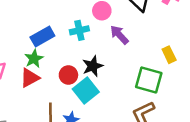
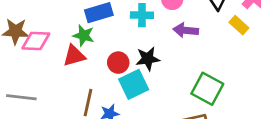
purple arrow: (119, 35) -> (186, 30), turned -55
yellow rectangle: (169, 55) -> (239, 25), moved, turned -35
green star: (34, 59) -> (84, 35), turned 30

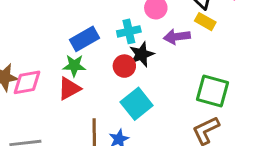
yellow rectangle: (239, 25) -> (205, 22), moved
black star: (148, 59) -> (142, 54), moved
red circle: (118, 63) -> (124, 66), moved

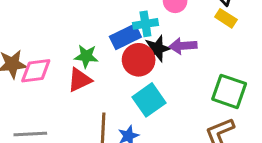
purple arrow: (177, 37) -> (183, 46), moved
blue rectangle: (84, 39) -> (125, 37), moved
red circle: (124, 66) -> (139, 60), size x1.4

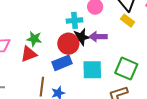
blue rectangle: (125, 37) -> (62, 63), moved
cyan square: (149, 100) -> (92, 70), moved, turned 30

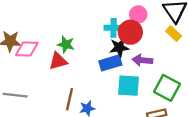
purple arrow: (98, 37) -> (142, 60), moved
red circle: (68, 44) -> (130, 32), moved
blue rectangle: (62, 63) -> (110, 63), moved

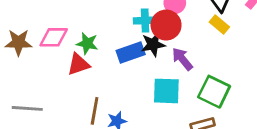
pink diamond: (27, 49) -> (54, 37), moved
purple arrow: (142, 60) -> (182, 59), turned 48
blue rectangle: (110, 63) -> (131, 53), moved

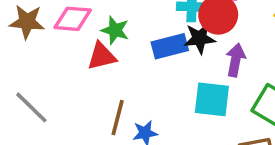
purple arrow: (182, 59) -> (236, 60), turned 45
gray line: (27, 108) -> (31, 107), turned 36

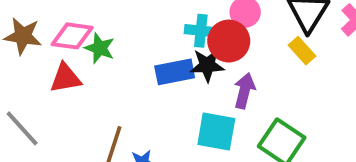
green star: (115, 30) -> (100, 48), moved
red triangle: (102, 56) -> (65, 78), moved

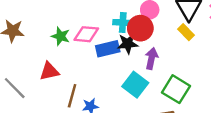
pink diamond: (72, 36) -> (86, 34), moved
red triangle: (65, 78) -> (49, 71), moved
cyan square: (216, 132) -> (135, 85), turned 30

